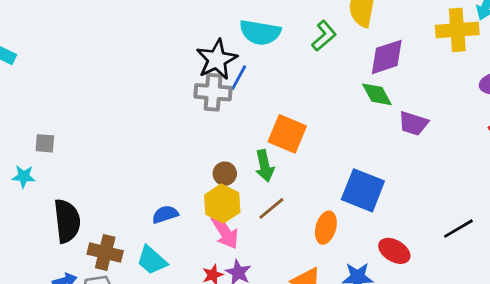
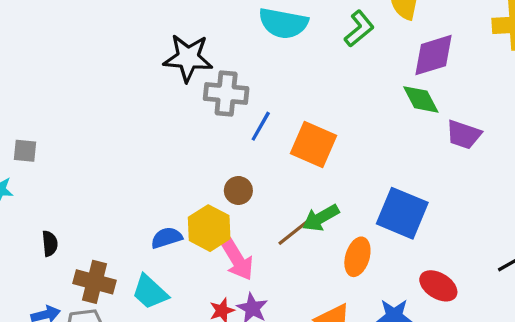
black star: (217, 59) -> (188, 58), moved, turned 30
blue line: (239, 78) -> (261, 126), moved
green arrow: (265, 166) -> (321, 218), moved, turned 72
yellow hexagon: (222, 204) -> (209, 228), moved
black semicircle: (67, 221) -> (50, 244), size x0.5

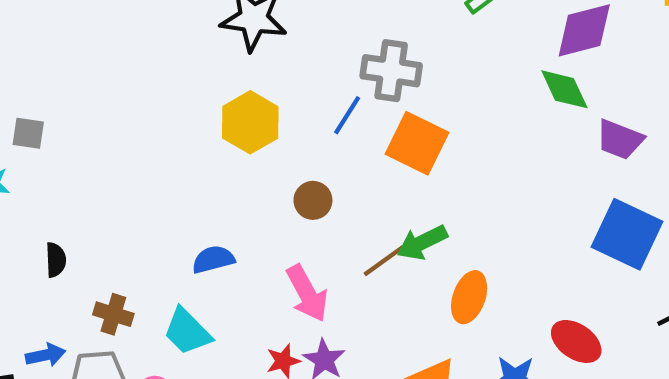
gray cross: (226, 94) -> (391, 71), moved
blue square: (402, 213) -> (627, 234), moved
yellow hexagon: (209, 228) -> (250, 122), moved
brown cross: (94, 282) -> (113, 314), size x0.7

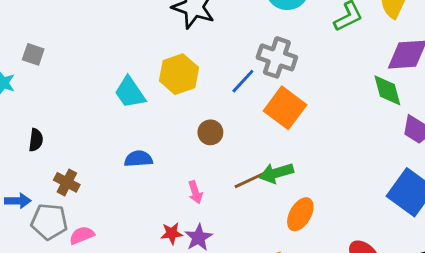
pink arrow: (307, 293) -> (195, 192), size x0.6
cyan trapezoid: (187, 331) -> (130, 92), moved

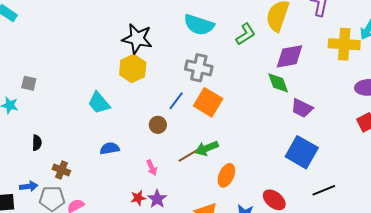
yellow hexagon: (179, 74) -> (133, 68), moved
blue line: (243, 81) -> (176, 101), moved

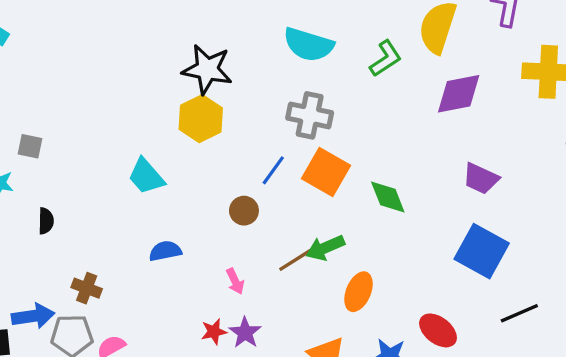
green diamond: (278, 83) -> (388, 197), moved
black semicircle: (37, 143) -> (46, 221), moved
blue arrow: (29, 186) -> (33, 316), size x1.4

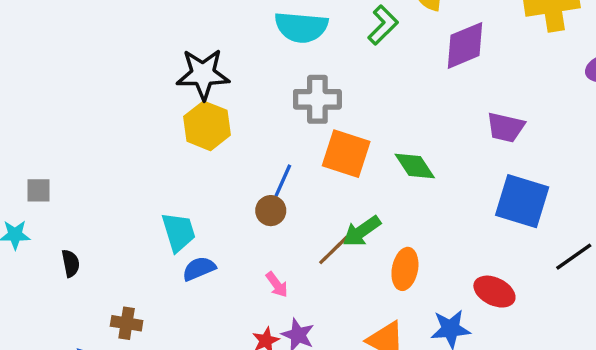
blue line: (273, 170) -> (283, 181), moved
cyan trapezoid: (146, 176) -> (179, 232), moved, turned -144

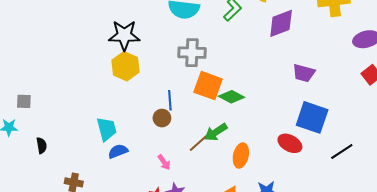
green diamond: (415, 166) -> (231, 97), moved, turned -30
blue line: (283, 181) -> (170, 100), turned -30
red ellipse: (494, 292) -> (290, 143), moved

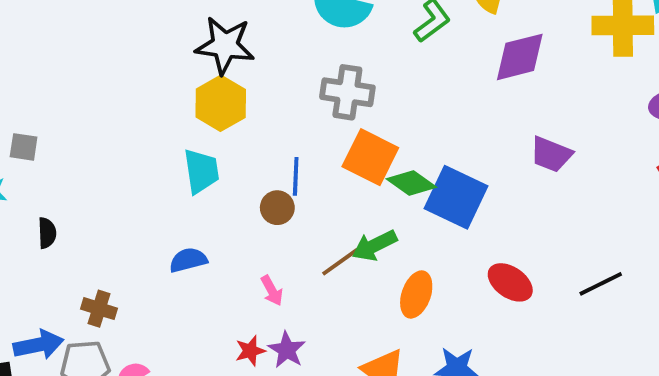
blue square: (312, 117) -> (456, 197), moved
cyan trapezoid: (107, 129) -> (201, 171), moved
black line: (342, 151) -> (601, 284), moved

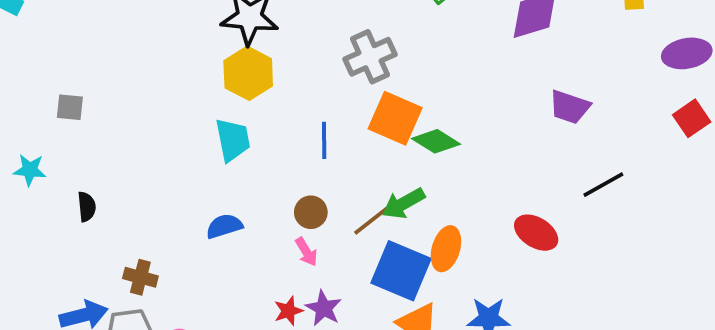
gray cross: (347, 92) -> (370, 57), turned -30
gray square: (24, 147) -> (70, 107), moved
blue square: (456, 197) -> (401, 271), moved
brown circle: (277, 208) -> (311, 212), moved
black line: (601, 284) -> (603, 185), moved

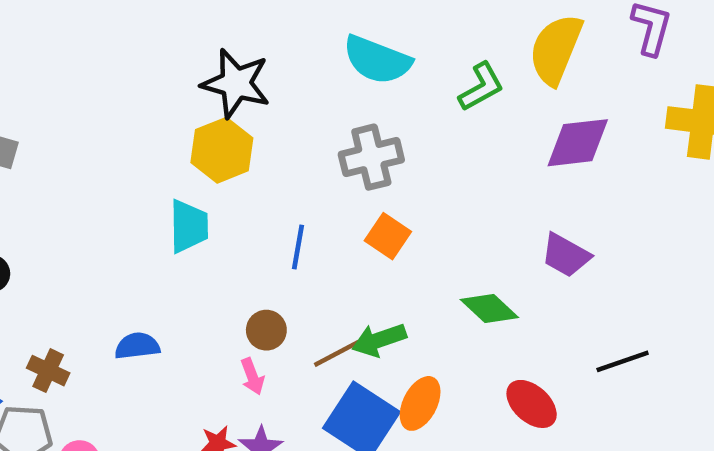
purple trapezoid: (570, 107) -> (566, 255), moved
orange square: (395, 118) -> (388, 236), size x0.7
green diamond: (436, 141) -> (489, 308), moved
blue semicircle: (224, 226) -> (137, 346), moved

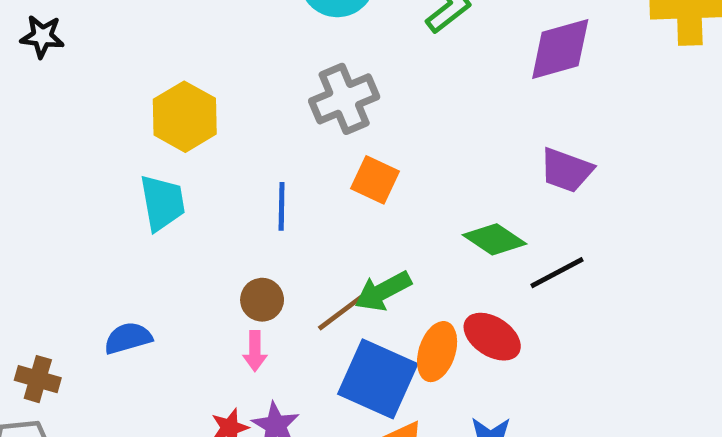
black star: (236, 83) -> (42, 36), moved, size x0.6
black line: (623, 361) -> (557, 273), moved
pink arrow: (252, 376) -> (255, 351), turned 30
red ellipse: (532, 404) -> (492, 337), moved

